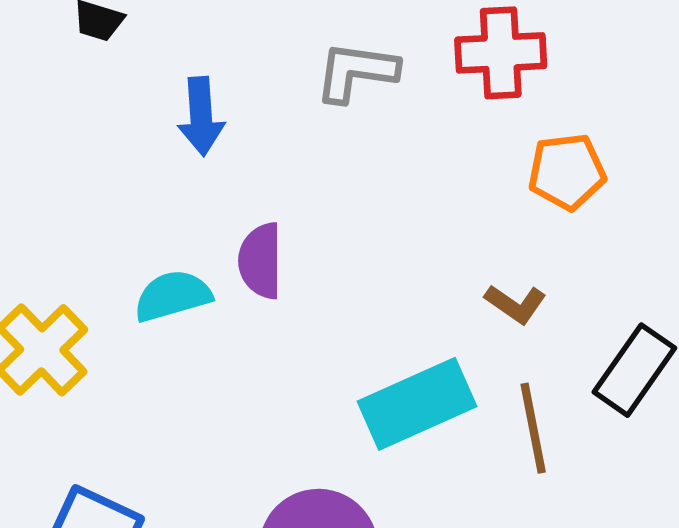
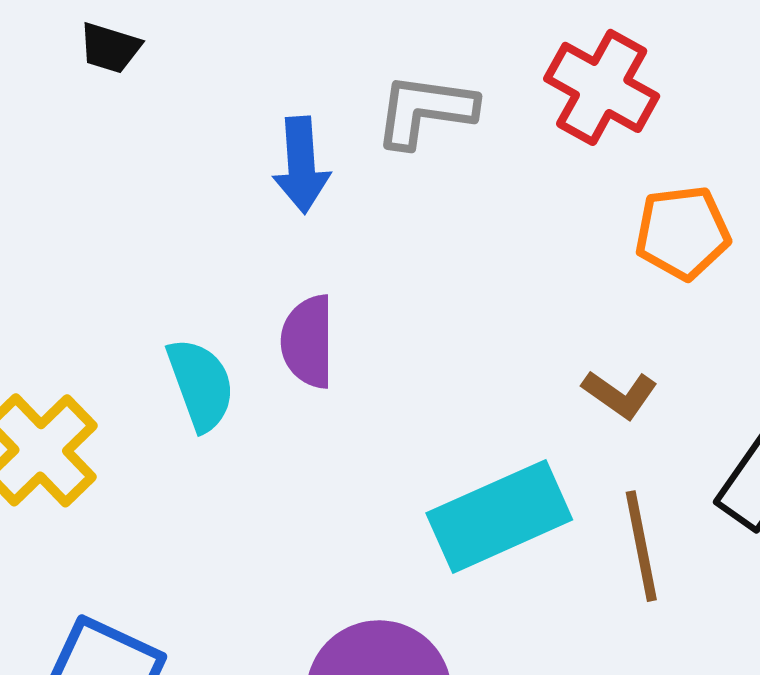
red cross: (501, 53) -> (602, 87), turned 32
blue arrow: (201, 116) -> (301, 165), moved
cyan semicircle: (173, 296) -> (201, 384), turned 86

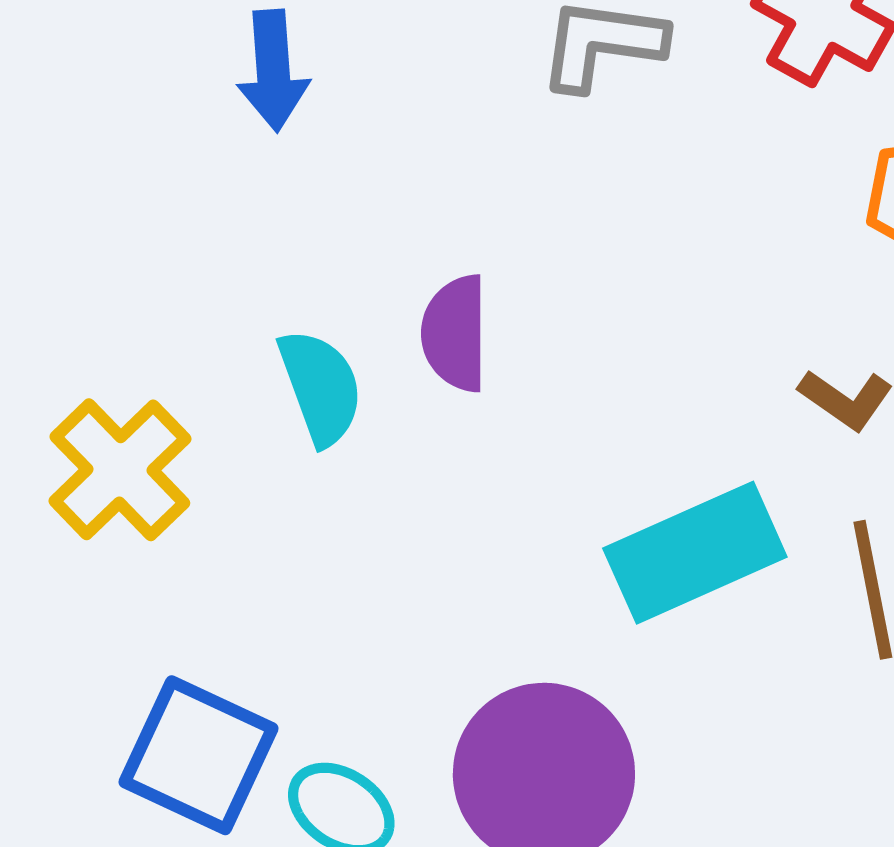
blue arrow: (301, 165) -> (273, 71), moved

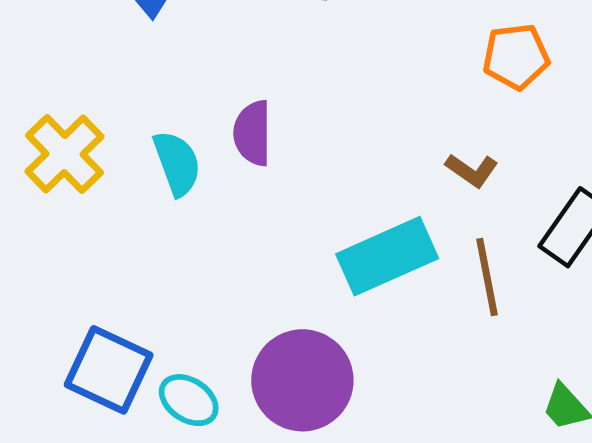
yellow cross: (120, 470) -> (64, 154), moved

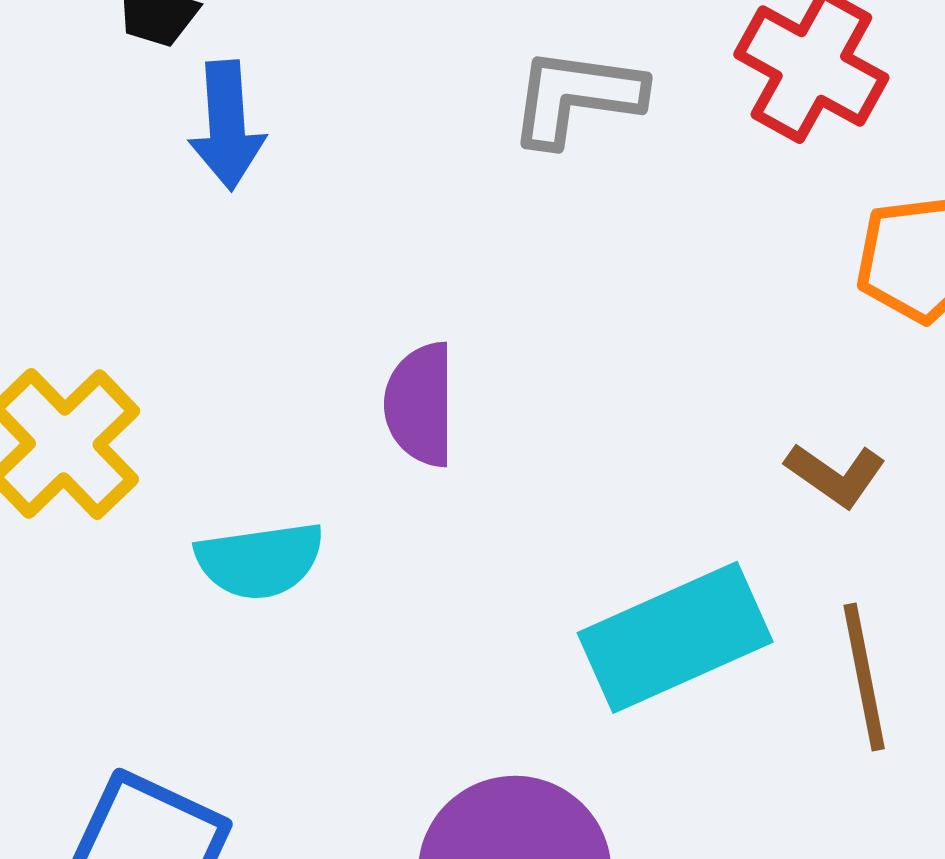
cyan semicircle: (177, 163) -> (260, 560), moved, turned 102

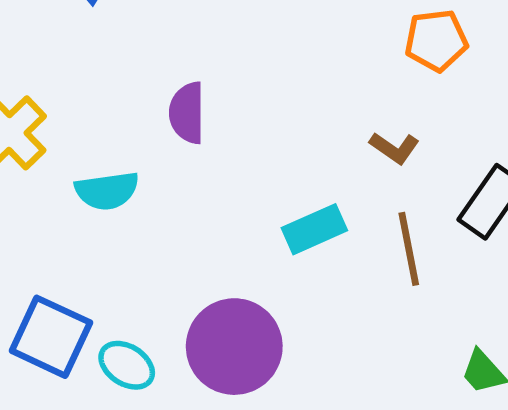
cyan rectangle: (675, 637) -> (314, 229), size x0.7

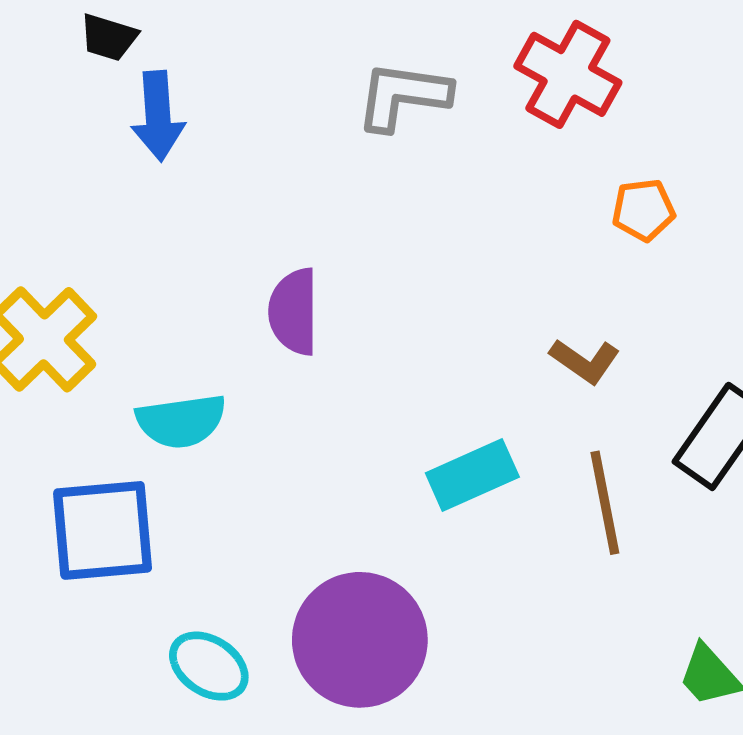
orange pentagon: (436, 40) -> (643, 210), size x0.7
blue square: (51, 337) -> (103, 530), moved, turned -30

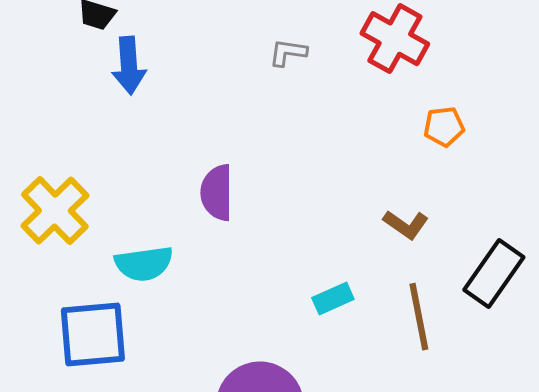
gray L-shape: (403, 96) -> (288, 53), size x0.6
cyan rectangle: (472, 475) -> (333, 299), size x0.7

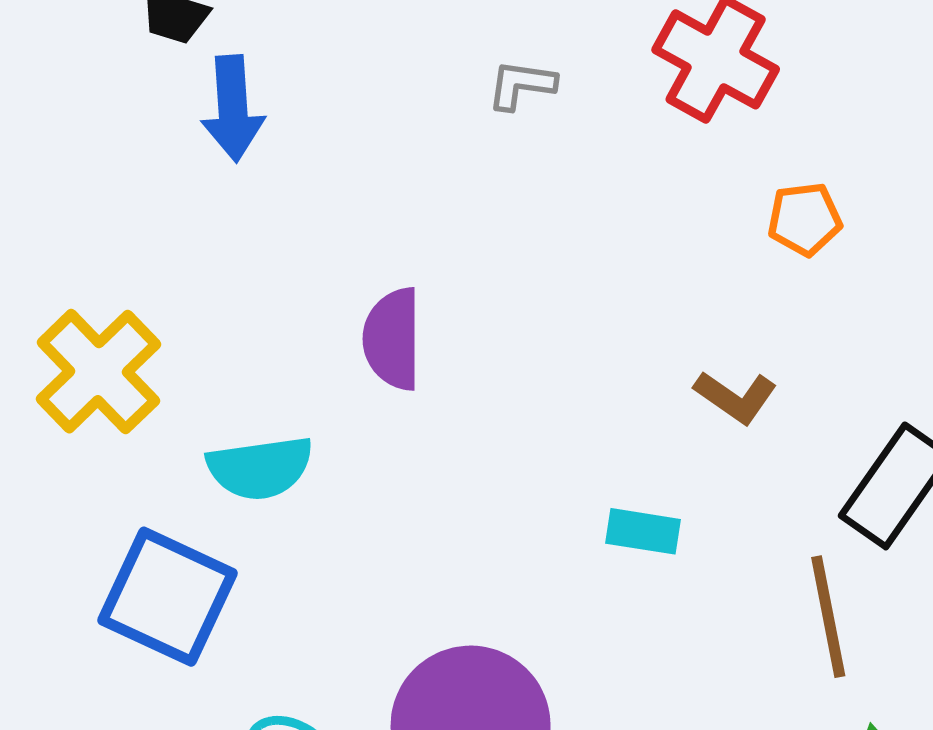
cyan rectangle: (333, 299) -> (643, 531), moved, turned 33
brown line: (419, 317) -> (828, 617), moved
blue square: (93, 335) -> (167, 597), turned 30

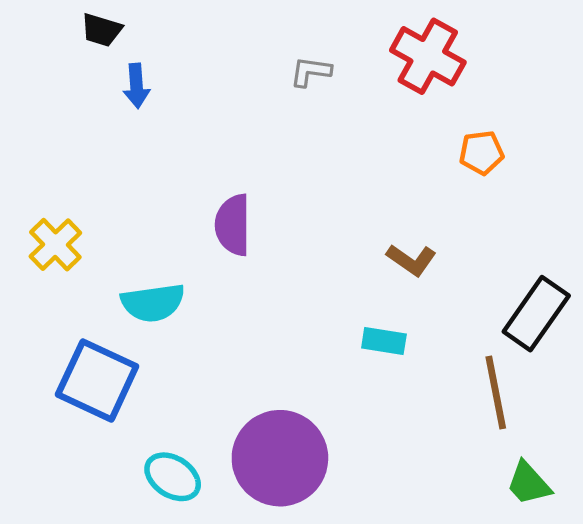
blue arrow: (233, 108) -> (136, 86), size x0.7
yellow cross: (98, 372) -> (55, 245), size x0.7
brown L-shape: (736, 397) -> (411, 260), moved

